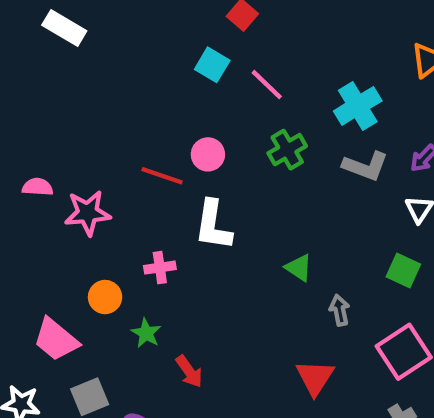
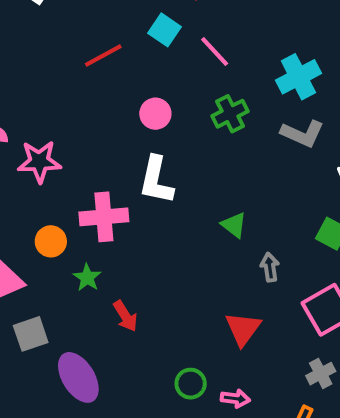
red line: (162, 176) -> (103, 56), moved, turned -51
pink cross: (160, 268) -> (104, 217), size x1.6

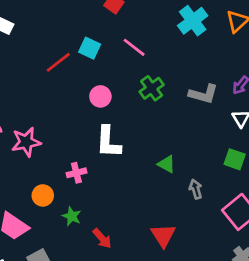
cyan square: (164, 30) -> (90, 48), moved
cyan cross: (299, 77) -> (193, 21), moved
pink cross: (104, 217) -> (76, 173), size x0.6
red triangle: (243, 329) -> (163, 235), moved

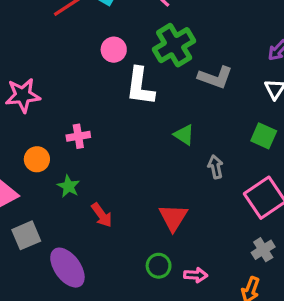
green cross: (152, 88) -> (174, 45), size x1.4
gray L-shape: (203, 94) -> (215, 77), moved
white L-shape: (108, 142) -> (140, 86), moved

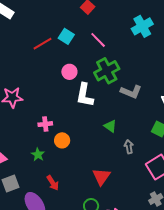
orange circle: (37, 159) -> (62, 140), moved
red arrow: (102, 215) -> (53, 183), moved

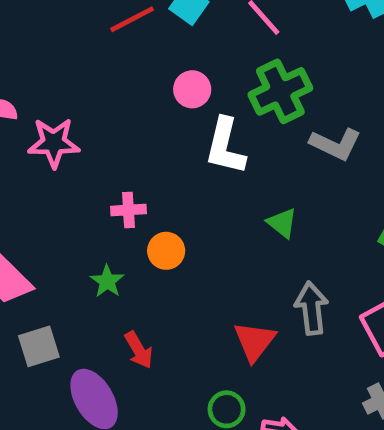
gray arrow: (129, 147) -> (312, 308), moved, size x1.5

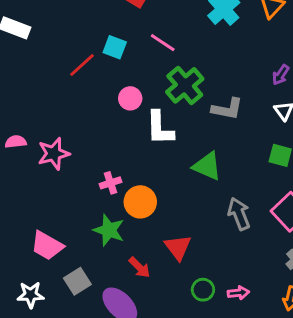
green triangle: (282, 223) -> (207, 166), size x1.5
orange circle: (166, 251) -> (140, 202), size x1.4
green star: (107, 281) -> (109, 230), size x1.5
red triangle: (255, 341) -> (178, 247), moved

